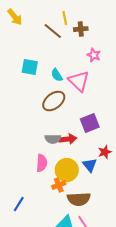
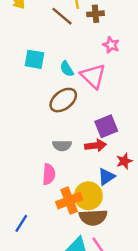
red arrow: (68, 139) -> (96, 146), moved
blue triangle: (90, 165) -> (106, 177), turned 35
yellow circle: (67, 170) -> (88, 196), moved
orange cross: (59, 185) -> (69, 201), size x1.5

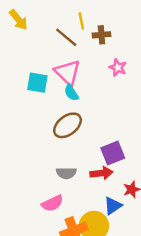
pink triangle: (93, 76) -> (68, 73), moved
pink semicircle: (49, 174) -> (52, 203), turned 60

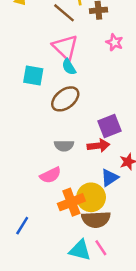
cyan square: (37, 83) -> (33, 76), moved

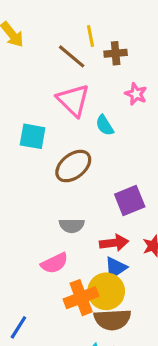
cyan semicircle: (69, 67) -> (105, 125), moved
red arrow: (98, 146) -> (114, 243), moved
blue triangle: (109, 178) -> (116, 268), moved

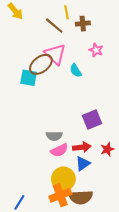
brown ellipse: (73, 166) -> (41, 64), moved
pink semicircle: (54, 263) -> (59, 150), moved
yellow circle: (106, 291) -> (63, 179), moved
orange cross: (81, 298) -> (60, 195), moved

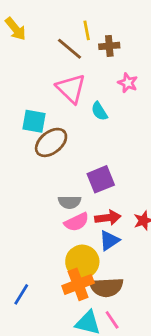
brown ellipse: (41, 64) -> (51, 142), moved
purple square: (92, 120) -> (101, 179), moved

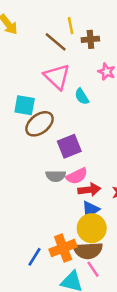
purple square: (101, 179) -> (69, 146), moved
pink semicircle: (77, 222) -> (77, 176), moved
yellow circle: (82, 262) -> (92, 228), moved
blue line: (21, 294) -> (35, 257), moved
pink line: (112, 320) -> (93, 269), moved

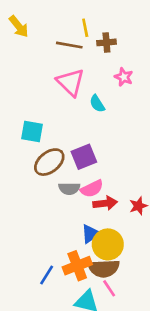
brown line: (56, 42) -> (69, 45), turned -30
cyan square: (25, 105) -> (32, 131), moved
brown ellipse: (40, 124) -> (49, 162), moved
blue triangle: (90, 210) -> (91, 234), moved

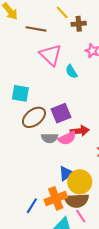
yellow line: (85, 28) -> (62, 12), turned -32
brown line: (69, 45) -> (36, 29), moved
red arrow: (105, 203) -> (80, 131), moved

